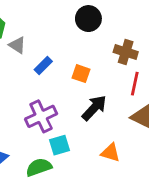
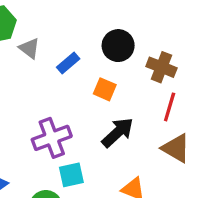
black circle: (88, 19) -> (118, 46), moved
blue rectangle: (43, 66) -> (68, 63), moved

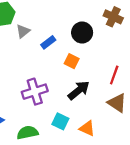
gray triangle: (29, 48) -> (23, 31), turned 40
brown cross: (161, 67) -> (113, 17), moved
cyan square: (71, 175) -> (60, 121), moved, turned 35

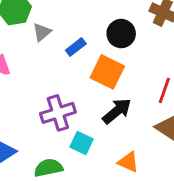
orange square: (72, 61) -> (107, 72), size x1.6
cyan square: (60, 121) -> (82, 143), moved

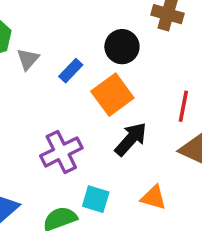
orange square: (107, 72) -> (112, 95), turned 36
cyan square: (82, 143) -> (96, 199), moved

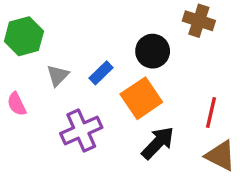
gray triangle: (28, 59) -> (58, 75), moved
purple cross: (61, 152) -> (81, 131), moved

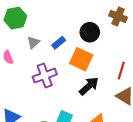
orange square: (141, 98) -> (81, 59), turned -35

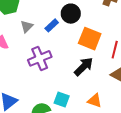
black circle: (90, 32) -> (71, 14), moved
orange square: (81, 59) -> (90, 39), moved

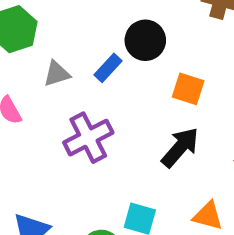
gray triangle: (27, 26) -> (57, 74), turned 32
orange square: (90, 39) -> (188, 89), size x0.7

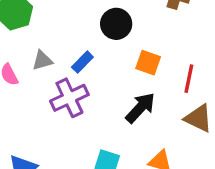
blue rectangle: (108, 68) -> (82, 62), moved
gray triangle: (57, 74) -> (42, 60), moved

